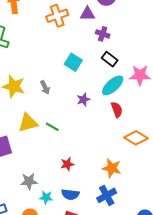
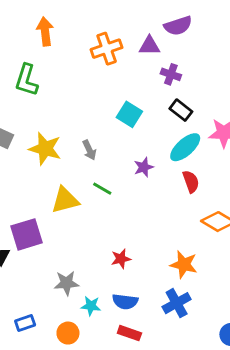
green line: (52, 127) -> (102, 189), moved

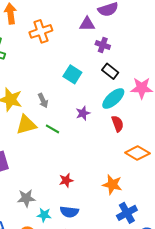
orange cross: (107, 49) -> (41, 31), moved
yellow triangle: (65, 200) -> (26, 125), moved
blue cross: (177, 303) -> (127, 213), moved

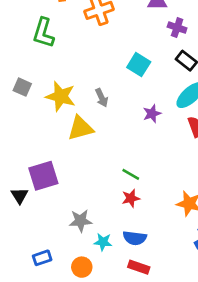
green line: (52, 129) -> (131, 174), moved

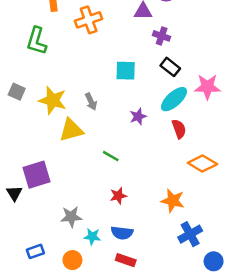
cyan square: (139, 65) -> (126, 71), turned -30
green line: (131, 174) -> (111, 156), moved

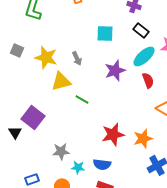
purple star: (138, 116) -> (115, 70), size x1.5
green line: (111, 156) -> (82, 99), moved
purple square: (37, 175) -> (33, 117), turned -35
red star: (118, 196) -> (113, 134), moved, size x1.6
orange star: (173, 201) -> (143, 138), turned -30

